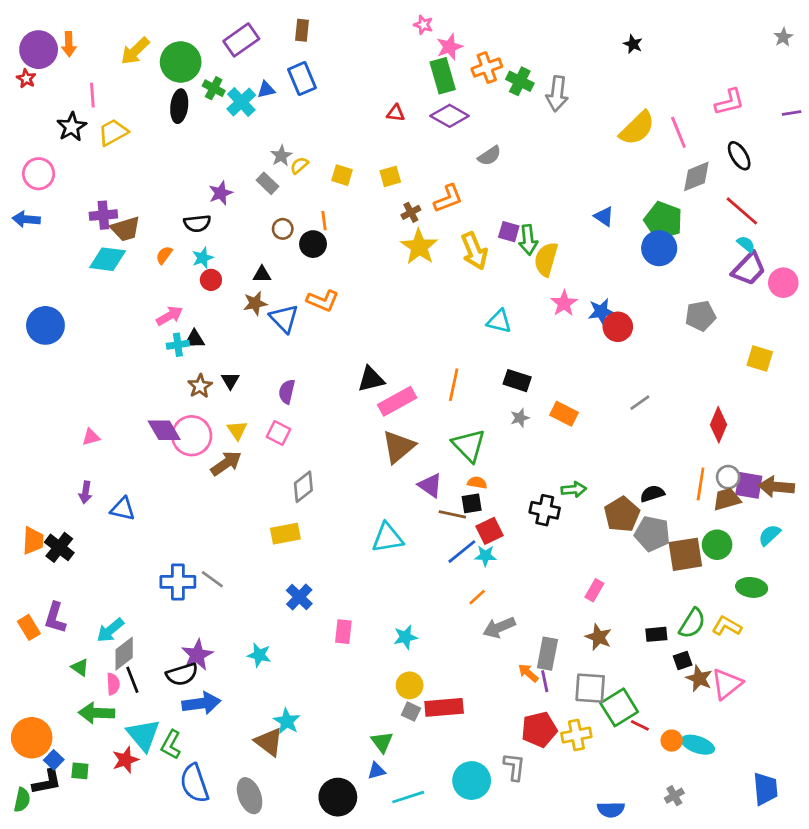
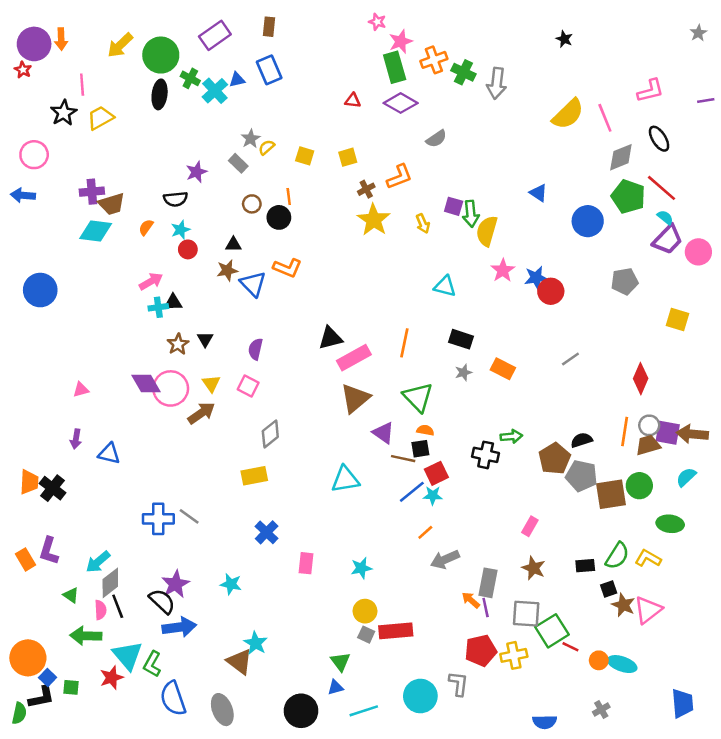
green pentagon: (663, 221) -> (628, 197), moved
yellow arrow: (474, 251) -> (423, 224), size x0.6
black semicircle: (182, 674) -> (162, 601), turned -120

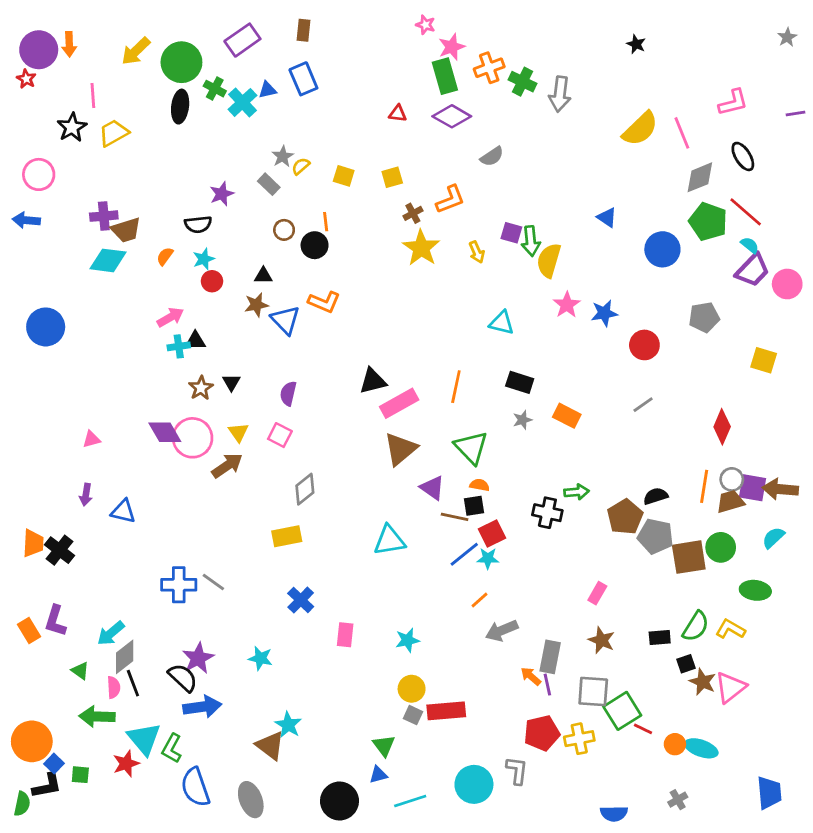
red circle: (551, 291) -> (644, 345), moved

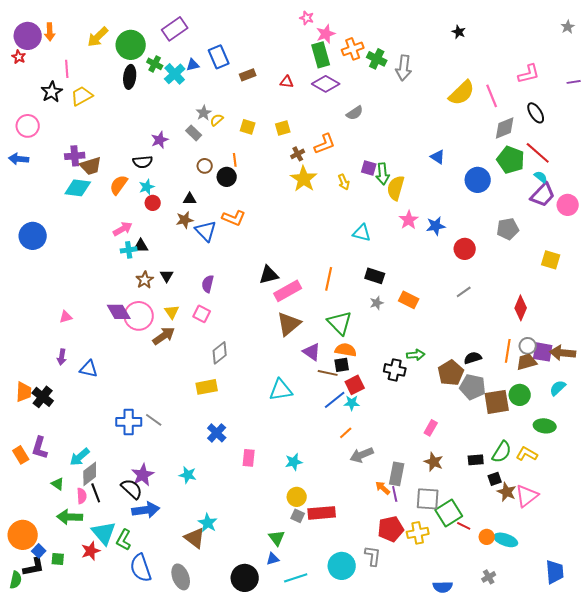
brown rectangle: (303, 30) -> (248, 75), moved, turned 63
orange semicircle: (165, 256) -> (119, 185), size x1.5
orange semicircle: (479, 485) -> (346, 350), size x1.5

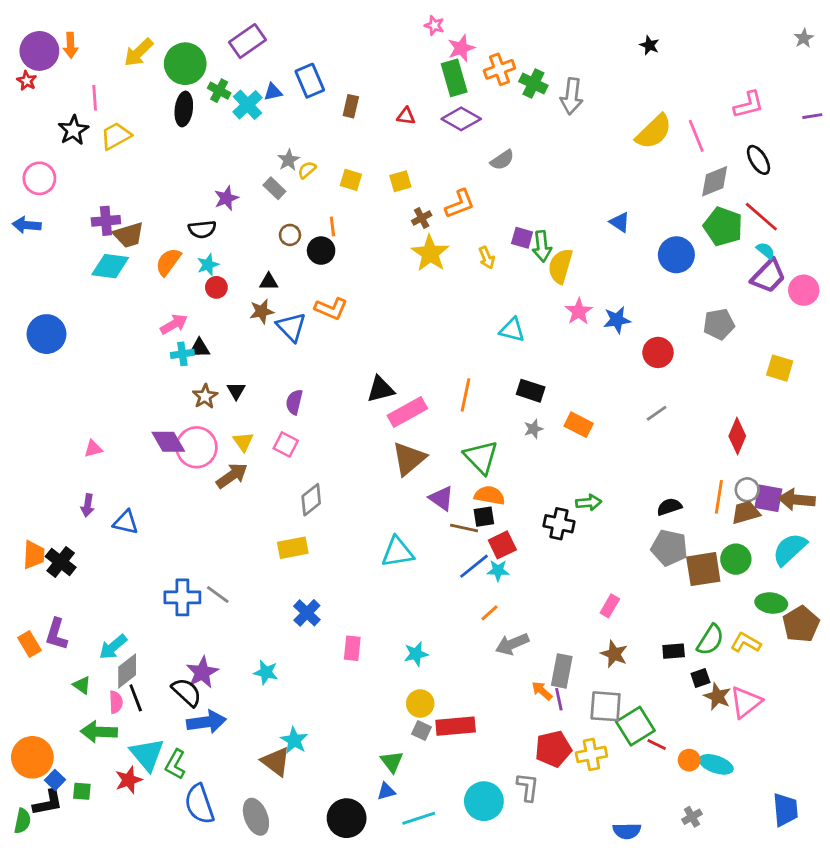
brown rectangle: (248, 75) -> (351, 106), turned -56
brown pentagon: (451, 373) -> (801, 624), moved
cyan semicircle: (558, 388) -> (790, 549), size x1.5

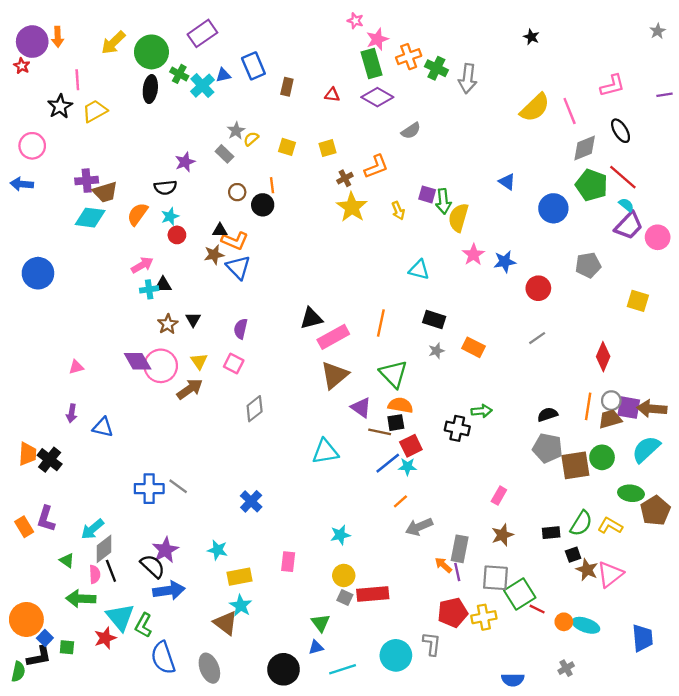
orange L-shape: (331, 309) -> (235, 241), moved
yellow rectangle: (293, 548) -> (240, 577), moved
pink rectangle: (352, 648) -> (288, 562), moved
brown star: (614, 654) -> (502, 535), turned 30
blue trapezoid: (785, 810) -> (643, 638), moved

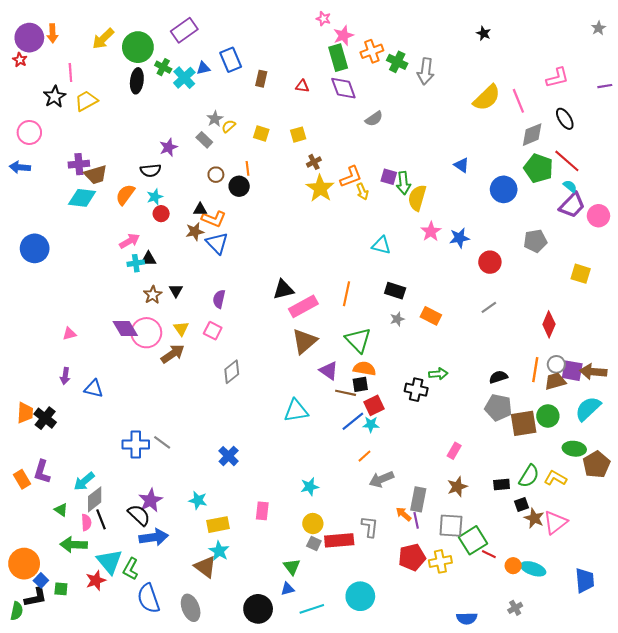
purple diamond: (377, 97) -> (343, 88), turned 40
orange L-shape: (376, 167) -> (351, 177), moved
gray L-shape: (432, 644) -> (370, 527), moved

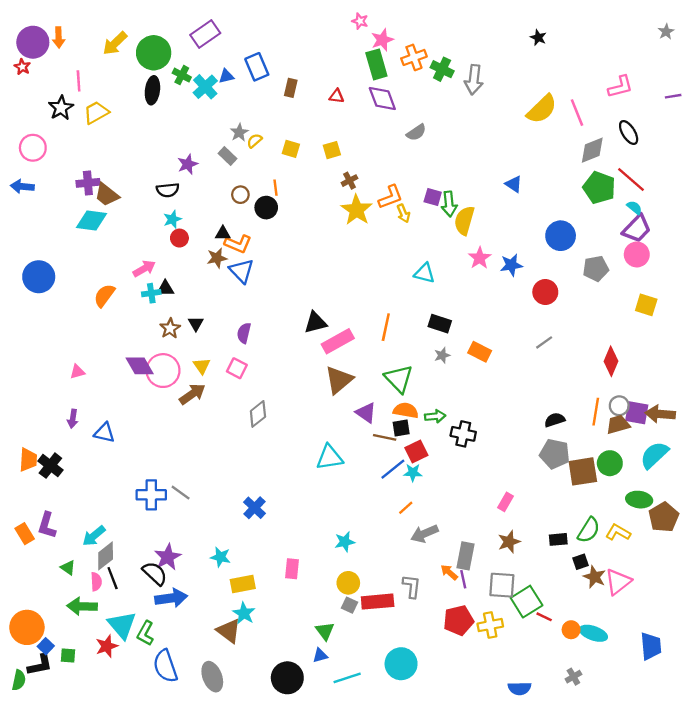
brown trapezoid: (96, 175) -> (107, 195), turned 55
blue circle: (504, 189) -> (561, 236), moved
orange semicircle: (125, 195) -> (104, 296), moved
pink circle: (598, 216) -> (637, 254), moved
green arrow: (438, 374) -> (435, 416), moved

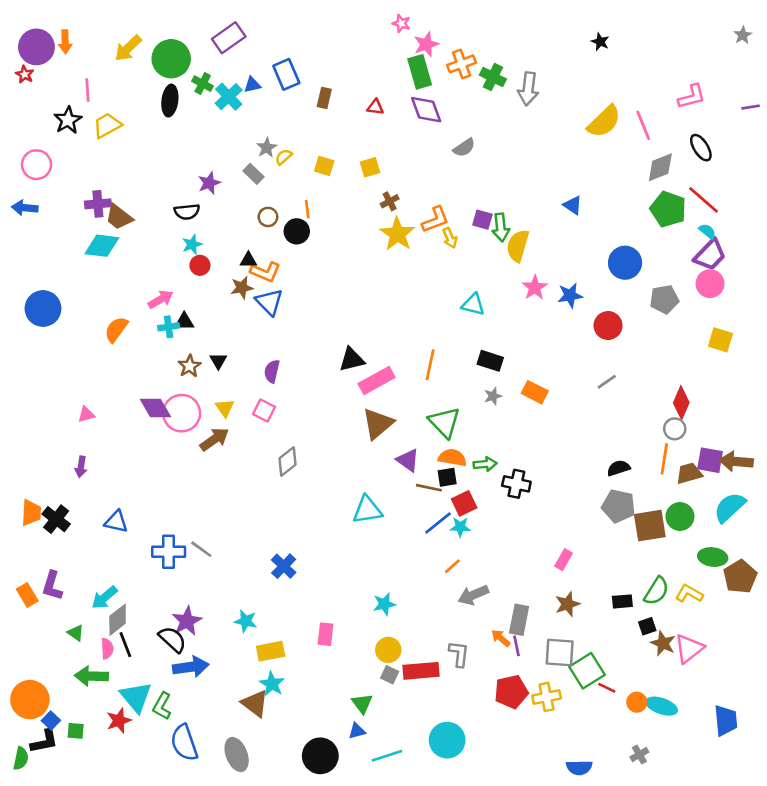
gray circle: (619, 406) -> (675, 429), moved
blue triangle: (104, 433) -> (116, 522), moved

